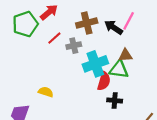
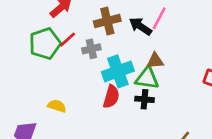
green pentagon: (25, 24) -> (45, 44), moved
red semicircle: (104, 81) -> (111, 97), moved
black cross: (115, 100) -> (144, 99), moved

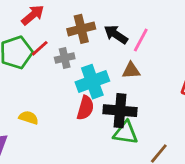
pink line: (159, 18) -> (141, 40), moved
green triangle: (147, 78) -> (126, 133), moved
black cross: (144, 99) -> (120, 111), size x1.6

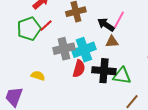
black arrow: (116, 34) -> (106, 25), moved
gray cross: (65, 58) -> (64, 49), moved, size x1.5
green triangle: (126, 133) -> (122, 76), moved

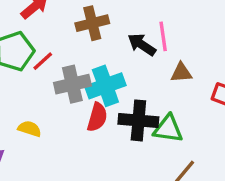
pink line: (119, 20) -> (163, 36), turned -36
red line: (46, 26) -> (43, 61), moved
brown triangle: (112, 42) -> (181, 73), moved

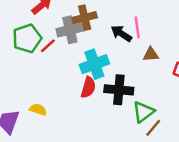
gray cross: (72, 84) -> (70, 30), moved
yellow semicircle: (30, 129) -> (38, 109), moved
green triangle: (168, 129) -> (143, 112), moved, turned -45

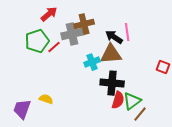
brown triangle: (151, 54) -> (111, 54), moved, size x1.6
cyan cross: (94, 64) -> (92, 62), size x0.7
red semicircle: (88, 87) -> (118, 100), moved

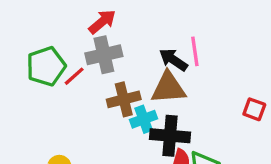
red arrow: (49, 14) -> (102, 22), moved
brown cross: (84, 24) -> (124, 99), moved
cyan cross: (92, 62) -> (144, 119), moved

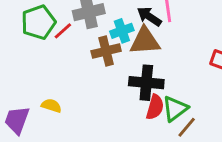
cyan cross: (144, 119) -> (122, 31), moved

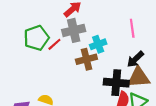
black arrow: (149, 16) -> (135, 59), moved, turned -78
brown triangle: (145, 41) -> (139, 77), moved

